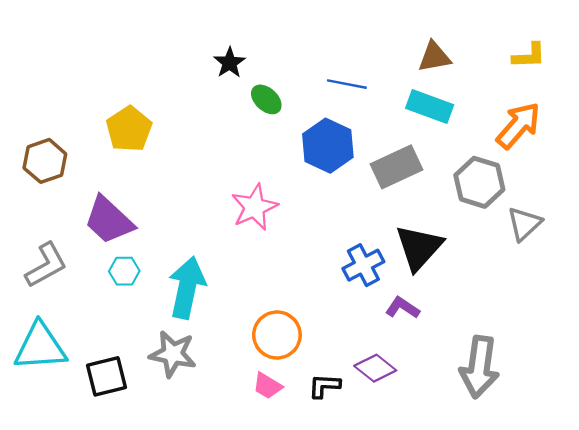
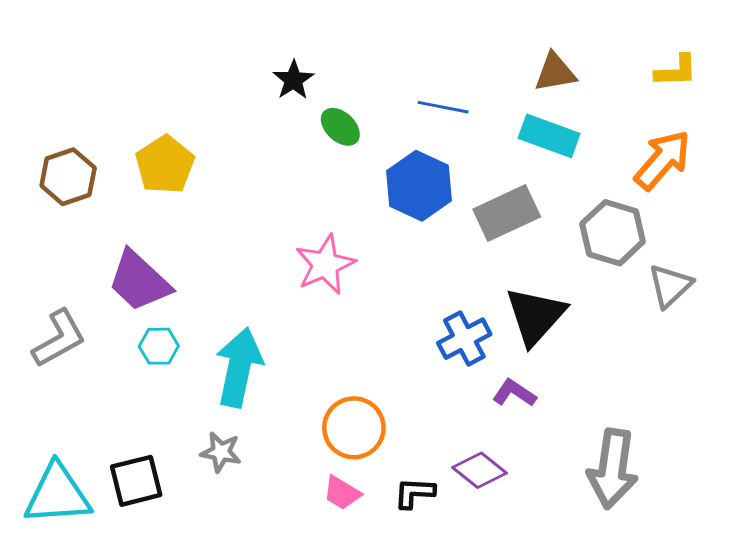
brown hexagon: (45, 161) -> (68, 177), moved
cyan triangle: (40, 347) -> (57, 494), moved
gray star: (173, 354) -> (221, 452), size x0.7

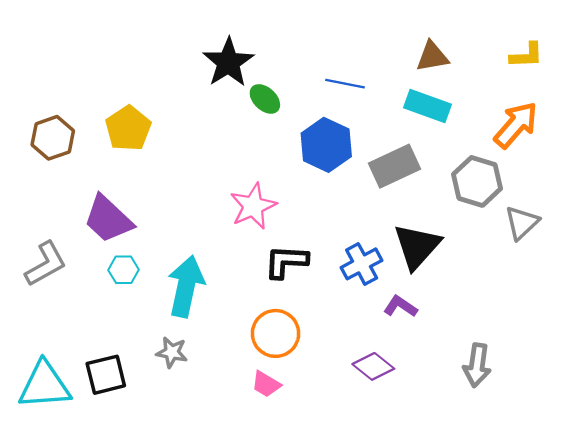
black star: (293, 80) -> (228, 62), size x1.6
gray arrow: (613, 469) -> (477, 365), size x0.7
black L-shape: (414, 493) -> (286, 262), moved, size x1.4

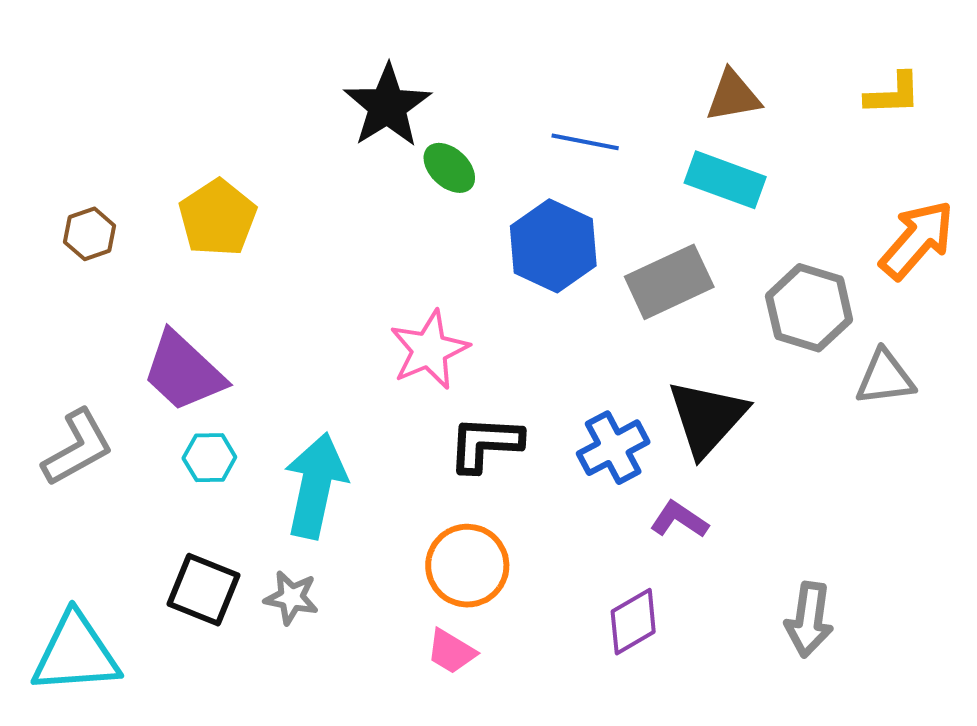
orange arrow: (516, 125) -> (917, 240), moved
brown hexagon: (53, 138) -> (90, 234), size x0.7
gray triangle: (522, 223) -> (885, 378), turned 36
purple diamond: (373, 366) -> (633, 622), turned -69
black square: (106, 375) -> (203, 590), moved, turned 36

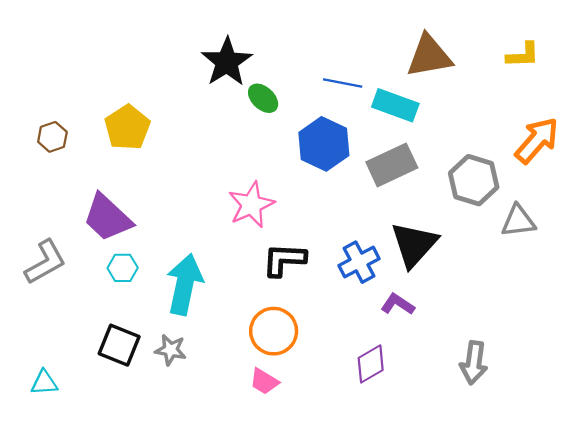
brown triangle: (733, 96) -> (429, 56), size x1.4
cyan rectangle: (725, 180) -> (395, 105), moved
cyan triangle: (76, 654) -> (44, 383), size x0.5

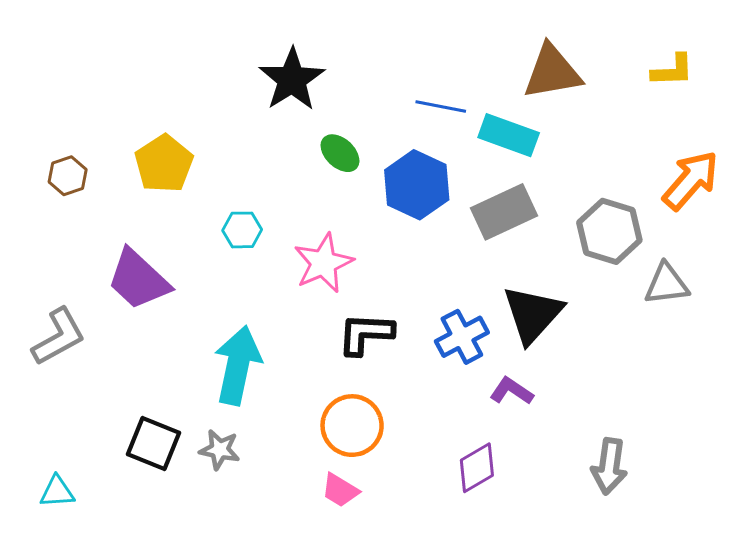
green ellipse: (263, 98) -> (340, 153), moved
cyan hexagon: (123, 268) -> (242, 230), moved

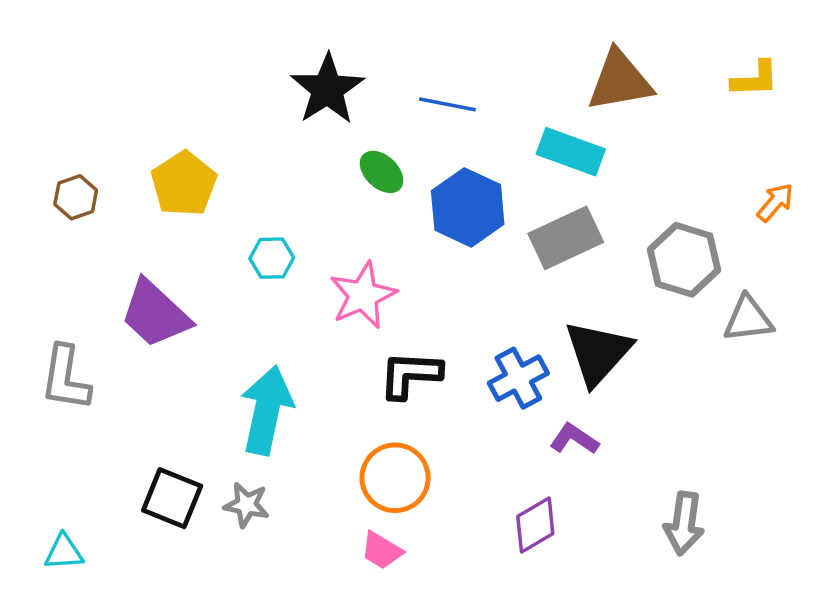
blue line: (441, 107) -> (447, 104), moved
orange arrow: (691, 180) -> (775, 202), size x0.6
gray L-shape: (59, 337) -> (66, 378), turned 128

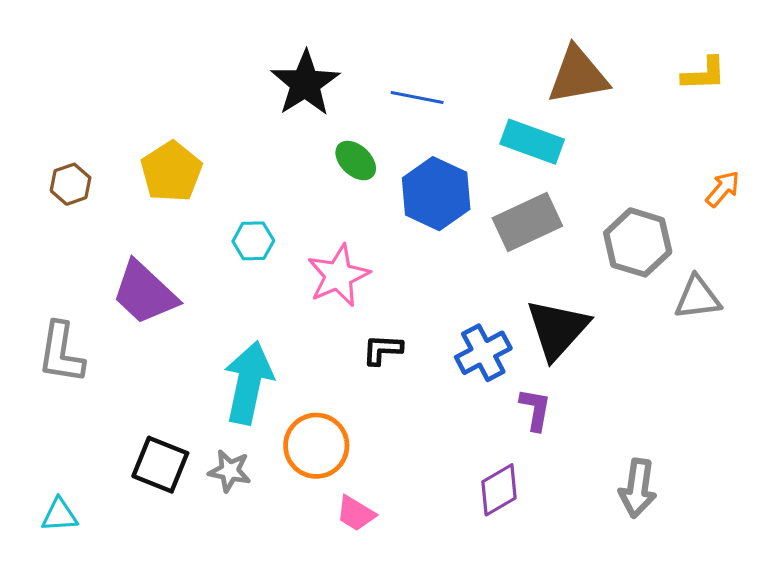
black L-shape: (410, 375) -> (382, 350), size x0.7
purple L-shape: (574, 439) -> (535, 409), turned 66
orange circle: (395, 478) -> (316, 446), moved

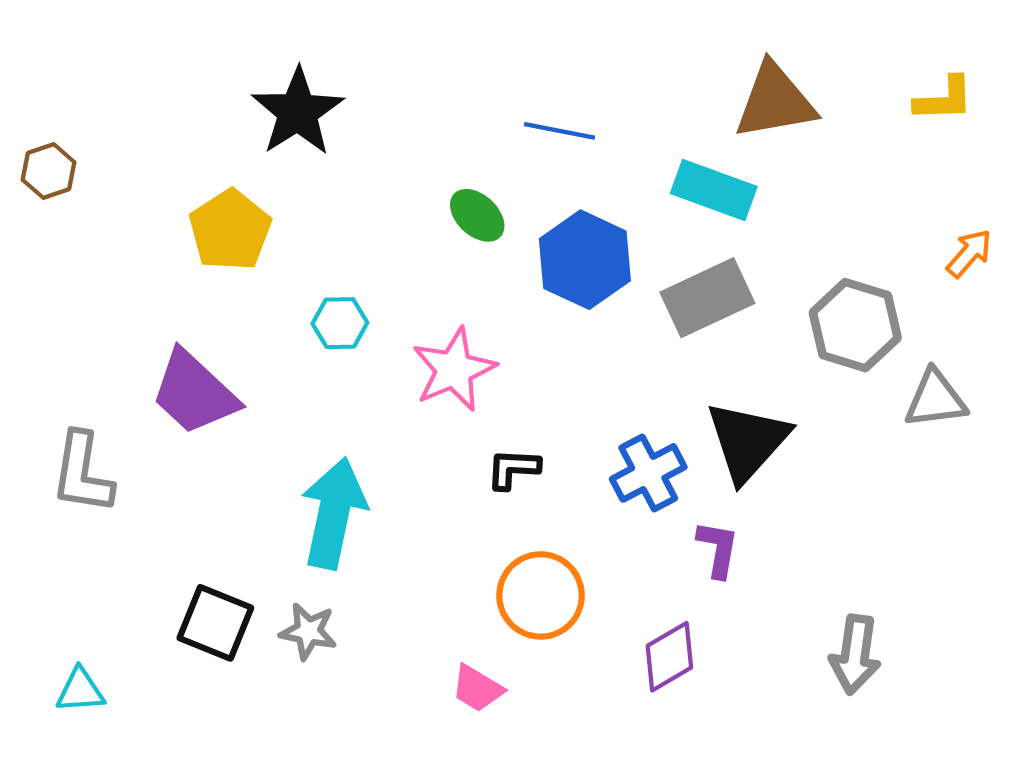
black star: (305, 83) -> (298, 112), moved
brown hexagon: (71, 184) -> (49, 171), moved
orange circle: (316, 446) -> (541, 595), moved

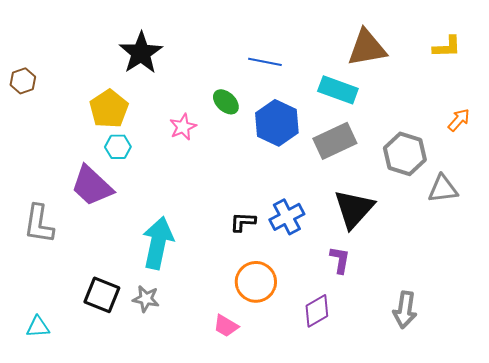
cyan hexagon: (340, 323) -> (118, 147), moved
pink star: (454, 369) -> (183, 127), moved, size x0.7
blue cross: (648, 473) -> (287, 217), moved

